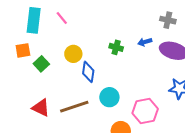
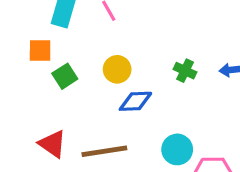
blue diamond: (88, 72) -> (135, 101), turned 70
cyan circle: (109, 97) -> (177, 149), moved

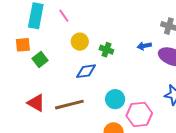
yellow circle: (117, 69) -> (80, 42), moved
green cross: (185, 71) -> (106, 50), moved

